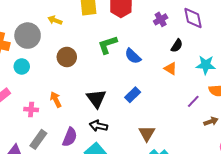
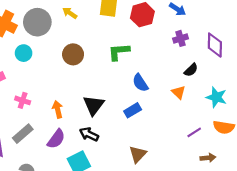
blue semicircle: (133, 56) -> (140, 83), moved
orange arrow: (56, 100) -> (58, 109), moved

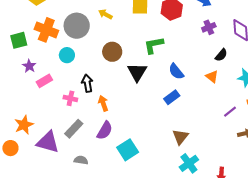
black triangle: (94, 105) -> (137, 72), moved
black arrow: (89, 134) -> (87, 83), moved, turned 60

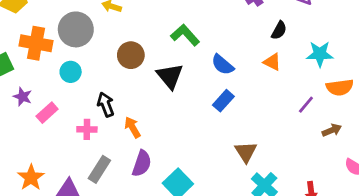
green L-shape: (154, 45) -> (185, 35), turned 70

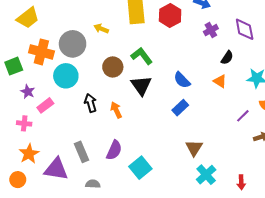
green L-shape: (185, 35) -> (142, 56), moved
cyan circle: (71, 72) -> (66, 76), size x1.5
orange arrow: (132, 127) -> (116, 110), moved
pink cross: (87, 129) -> (24, 123), moved
gray rectangle: (99, 169) -> (82, 152), turned -60

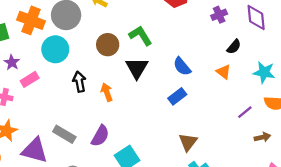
gray rectangle: (82, 152) -> (64, 134), turned -42

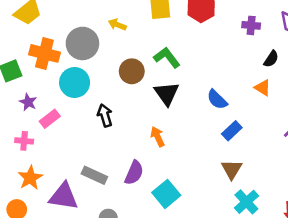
purple cross: (219, 15) -> (251, 25), turned 35
blue semicircle: (182, 66) -> (217, 100), moved
orange arrow: (107, 92) -> (158, 137), moved
blue rectangle: (177, 96) -> (232, 131), moved

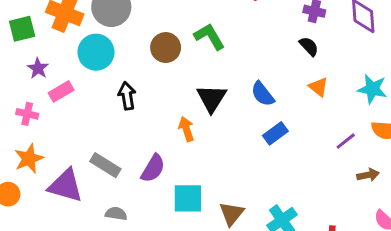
black semicircle: (271, 59) -> (309, 46), moved, turned -84
black triangle: (167, 94) -> (212, 98), moved
brown triangle: (232, 169) -> (232, 214), moved
cyan square: (166, 194) -> (188, 198), turned 32

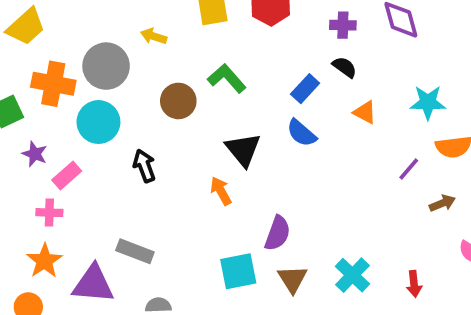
pink cross: (27, 114) -> (49, 213), moved
blue rectangle: (275, 133) -> (305, 89), moved
purple semicircle: (153, 168) -> (277, 233), moved

